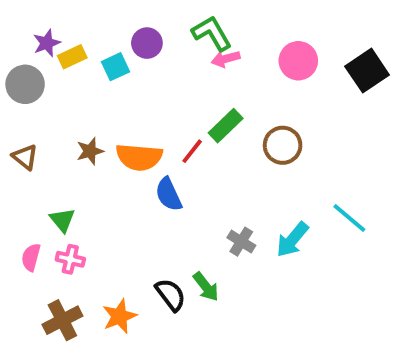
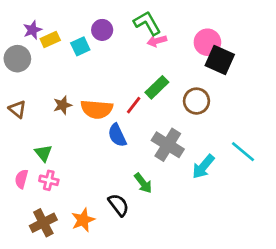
black square: (367, 71) -> (220, 60), moved, turned -32
gray cross: (241, 242) -> (168, 145), moved, size x1.6
green arrow: (206, 287) -> (143, 183), moved

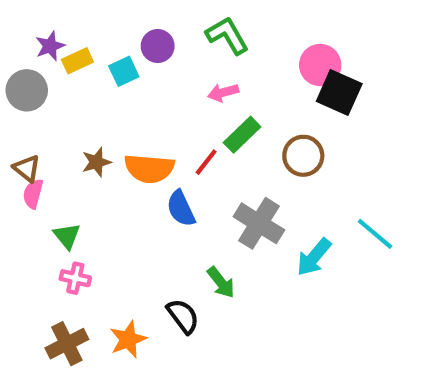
pink arrow: (157, 41) -> (223, 92), moved
pink semicircle: (21, 179) -> (33, 194), moved

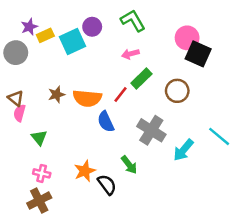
cyan square: (124, 71) -> (72, 42), size x1.5
pink cross: (75, 278) -> (42, 173), moved
orange star: (128, 339) -> (85, 171), moved

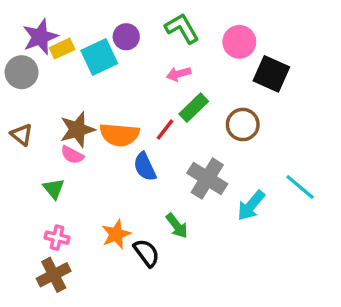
purple star: (29, 27) -> (40, 37), size x1.5
pink circle: (187, 38) -> (239, 42), moved
brown star: (56, 95) -> (77, 130), size x1.5
pink semicircle: (19, 113) -> (72, 155), moved, turned -77

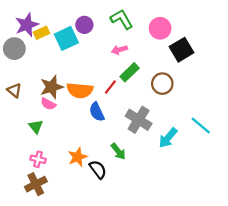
black square: (271, 74) -> (182, 50), turned 35

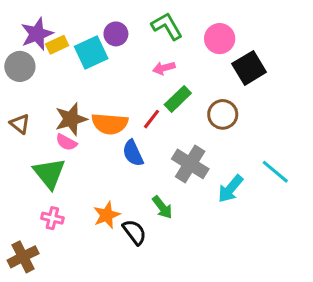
green triangle: (36, 127) -> (49, 173), size x1.6
brown cross: (36, 184) -> (23, 257), moved

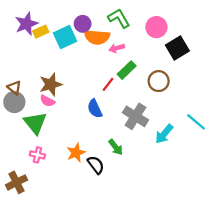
gray circle: (20, 66) -> (14, 102), moved
orange semicircle: (110, 124) -> (97, 37), moved

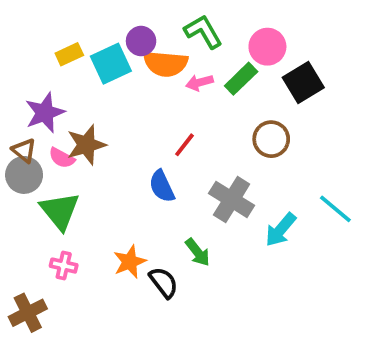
purple star: (26, 24) -> (45, 113), moved
green rectangle: (127, 70) -> (241, 79), moved
pink semicircle: (47, 101) -> (62, 158), moved

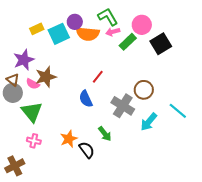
pink arrow: (199, 83) -> (113, 32), moved
brown circle: (271, 139) -> (144, 90), moved

